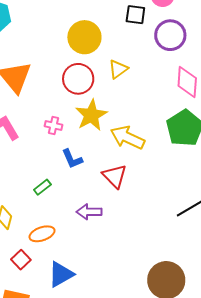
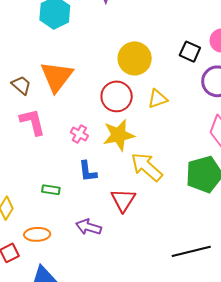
green rectangle: (42, 187) -> (51, 190), turned 30

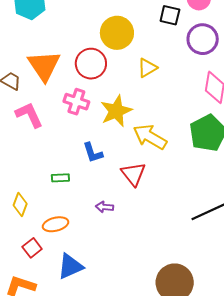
red circle: (117, 96) -> (91, 64), moved
pink cross: (79, 134) -> (76, 102), moved, size x1.4
purple arrow: (89, 227) -> (104, 207), size x0.7

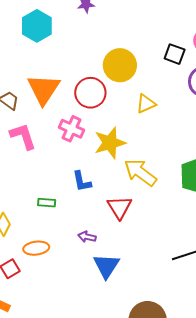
blue triangle: (70, 266) -> (106, 266), moved, turned -40

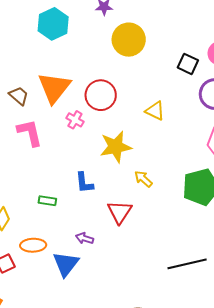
yellow circle: (120, 65) -> (129, 40), moved
yellow triangle: (146, 104) -> (155, 111), turned 45
pink cross: (72, 129) -> (75, 120), moved, size x0.7
yellow arrow: (140, 172) -> (143, 179), size x0.6
blue triangle: (106, 266) -> (66, 264), moved

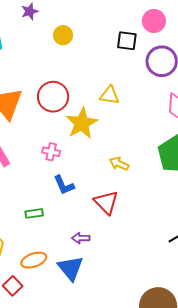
yellow circle: (129, 40) -> (63, 35), size x0.6
pink cross: (75, 120) -> (51, 152), moved
yellow star: (116, 147) -> (82, 123), moved

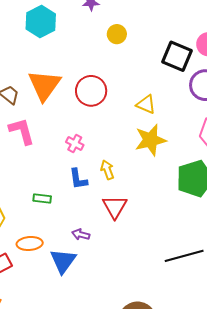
black square: (127, 41) -> (177, 56), size x1.4
yellow star: (82, 123) -> (150, 140), moved
yellow arrow: (119, 164) -> (107, 170), moved, turned 30

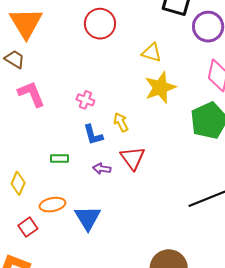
orange triangle: (44, 85) -> (26, 23), moved
red circle: (91, 91) -> (100, 24), moved
purple arrow: (81, 235) -> (102, 169), moved

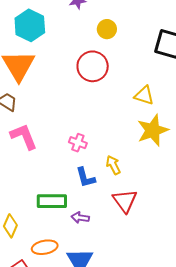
green rectangle: (60, 158) -> (52, 201), size x1.6
purple arrow: (102, 169) -> (80, 218), moved

